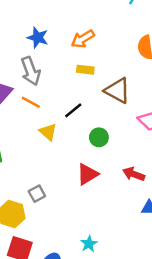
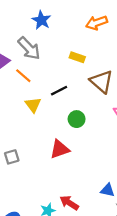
orange arrow: (83, 39) -> (97, 23), moved
gray arrow: (31, 71) -> (29, 48), turned -35
red arrow: (134, 174) -> (69, 203), moved

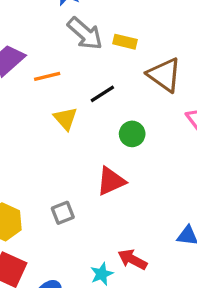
gray arrow: (29, 48) -> (85, 33), moved
orange line: (23, 76) -> (47, 76), turned -49
gray square: (12, 157) -> (63, 213), moved

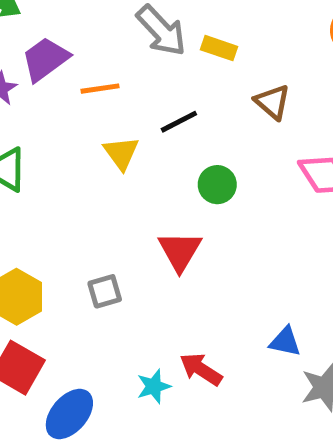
brown triangle: (164, 75) -> (273, 102), size x0.7
red triangle: (111, 181) -> (180, 251), turned -40

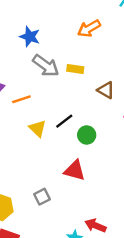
black line: (179, 122) -> (64, 121), moved
red triangle: (180, 251) -> (75, 170), turned -35

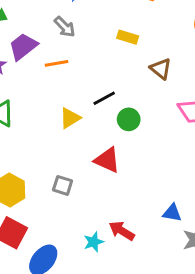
gray arrow: (46, 66) -> (65, 27), moved, size x0.7
yellow triangle: (38, 128) -> (70, 118), moved, turned 36
gray square: (42, 197) -> (63, 185), turned 35

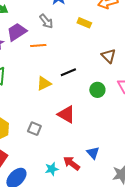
yellow rectangle: (128, 37) -> (84, 23), moved
green circle: (129, 119) -> (97, 90), moved
blue triangle: (172, 213) -> (93, 153), moved, turned 32

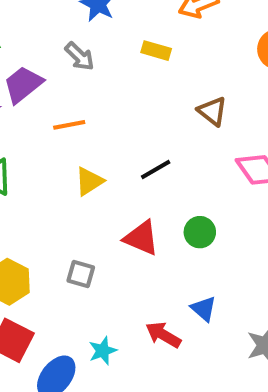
orange line: (38, 46) -> (69, 125), moved
black line: (68, 72) -> (156, 169), moved
green circle: (97, 90) -> (200, 232), moved
cyan star: (52, 169) -> (103, 351), moved

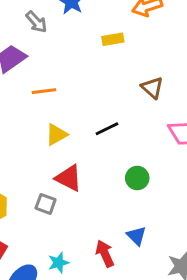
yellow rectangle: (156, 51) -> (113, 39), turned -30
gray arrow: (80, 56) -> (36, 22), moved
red triangle: (141, 238) -> (69, 178), moved
red arrow: (163, 335) -> (105, 254), turned 32

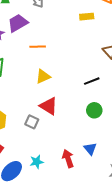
black line: (107, 129) -> (92, 81), moved

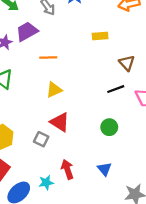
yellow rectangle: (87, 17) -> (100, 36), moved
black line: (92, 81) -> (116, 89), moved
red arrow: (68, 159) -> (67, 169), moved

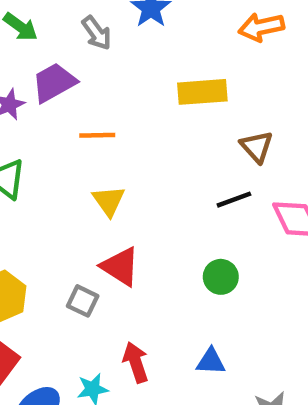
yellow rectangle: (100, 36) -> (202, 92), size x1.5
yellow triangle: (54, 90) -> (109, 201), turned -42
blue triangle: (104, 169) -> (211, 361), turned -48

